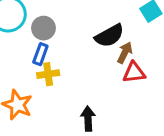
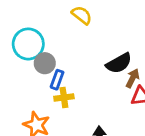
gray circle: (43, 28) -> (45, 63), moved

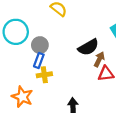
gray circle: (45, 63) -> (40, 45), moved

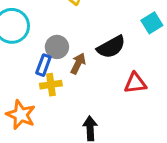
gray circle: (40, 45) -> (57, 47), moved
brown arrow: (99, 59) -> (78, 64), moved

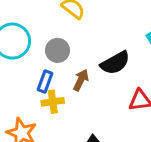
gray circle: (57, 47) -> (57, 50), moved

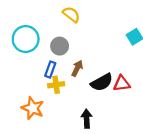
black semicircle: (115, 63) -> (102, 82), moved

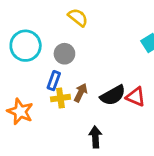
brown arrow: (77, 68) -> (81, 93), moved
red triangle: (122, 84) -> (136, 97), turned 30
orange star: (33, 108) -> (20, 111), moved

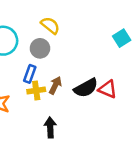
yellow semicircle: (78, 17) -> (50, 25), moved
black arrow: (95, 137) -> (50, 127), moved

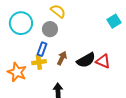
yellow cross: (36, 90) -> (39, 62), moved

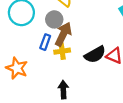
brown arrow: (62, 58) -> (63, 34), moved, size x1.5
yellow cross: (39, 62) -> (62, 51), moved

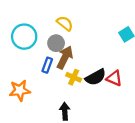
yellow cross: (62, 51) -> (74, 77), moved, turned 32
orange star: (17, 68) -> (20, 90), turned -30

